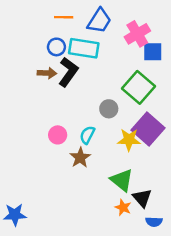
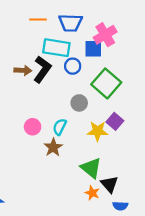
blue trapezoid: (99, 21) -> (70, 23), turned 60
blue circle: (56, 47) -> (73, 66), moved
blue square: (153, 52) -> (93, 49), moved
purple square: (148, 129) -> (115, 121), size x0.6

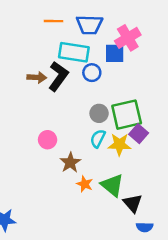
green square: (106, 83) -> (127, 115), moved, turned 36
cyan semicircle: (60, 127) -> (98, 139), moved
orange star: (92, 193) -> (85, 184), moved

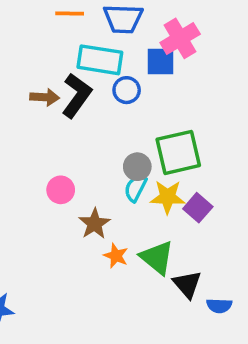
gray circle: (99, 113) -> (137, 167), moved
purple square: (139, 134) -> (198, 208), moved
blue semicircle: (145, 227) -> (219, 306), moved

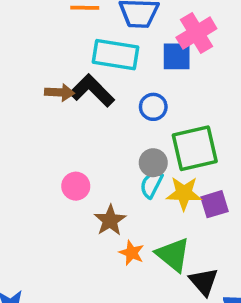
blue circle: (127, 90) -> (153, 107), moved
black L-shape: (77, 95) -> (92, 91), turned -81
purple square: (198, 208) -> (214, 204), turned 32

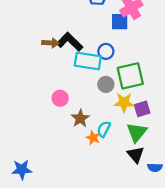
cyan rectangle: (115, 55) -> (88, 61), moved
cyan semicircle: (151, 184) -> (104, 129), moved
green triangle: (173, 255) -> (137, 132), moved, turned 30

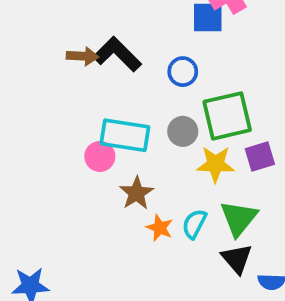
cyan rectangle: (88, 61) -> (125, 135), moved
purple square: (142, 109) -> (260, 156), moved
cyan semicircle: (104, 129) -> (194, 224), moved

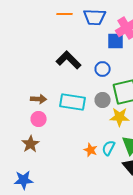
brown arrow: (82, 56) -> (39, 99), moved
pink circle: (100, 156) -> (39, 119), moved
brown star: (136, 193) -> (31, 144), moved

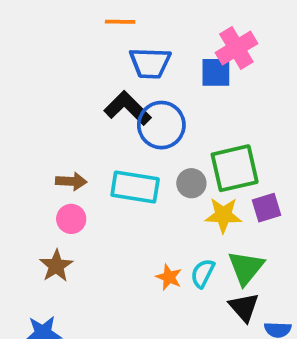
blue trapezoid: (95, 17) -> (150, 63), moved
blue circle: (103, 69) -> (161, 125), moved, size x1.6

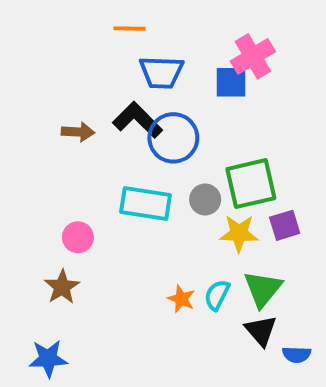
brown arrow: (71, 181) -> (78, 132), moved

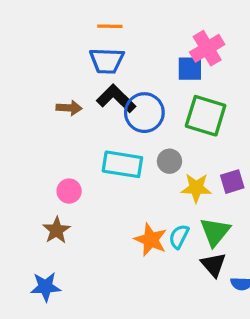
blue trapezoid: (161, 72) -> (107, 61), moved
green square: (251, 184) -> (206, 116), moved, turned 30
orange star: (181, 299) -> (151, 240), size x1.5

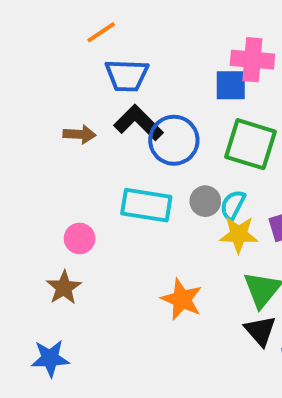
orange line: (110, 26) -> (101, 32), moved, turned -35
pink cross: (207, 48) -> (252, 60), turned 36
cyan semicircle: (179, 237) -> (233, 205), moved

